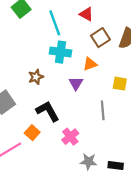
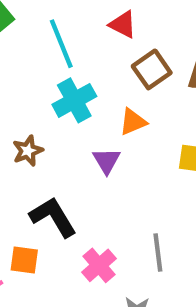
cyan cross: (60, 52) -> (74, 100), turned -35
gray line: (103, 110) -> (158, 252), moved
orange square: (32, 133) -> (24, 260), turned -32

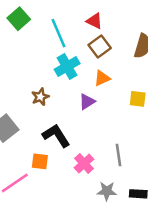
brown square: (152, 69) -> (100, 46), moved
purple triangle: (107, 161) -> (87, 102), turned 30

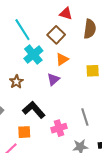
red triangle: (95, 21) -> (66, 14), moved
pink cross: (84, 163) -> (59, 128), turned 35

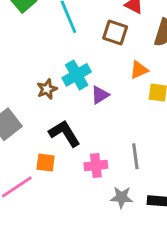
brown square: (56, 35) -> (115, 32), turned -36
cyan cross: (33, 55) -> (77, 75), moved
orange triangle: (62, 59) -> (139, 70), moved

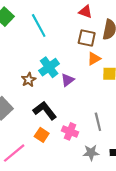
brown square: (115, 32) -> (87, 38), moved
orange square: (46, 163) -> (42, 135), moved, turned 32
pink cross: (96, 166) -> (70, 131), turned 35

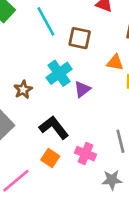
brown square: (87, 38) -> (80, 38), moved
orange triangle: (94, 59) -> (115, 63), turned 40
brown star: (29, 80) -> (23, 90), moved

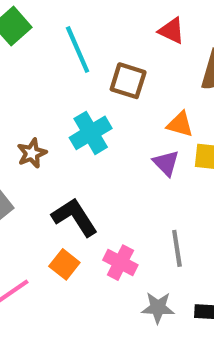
purple triangle: (82, 89) -> (166, 163), moved, turned -42

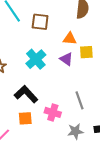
cyan cross: (91, 133) -> (36, 59), moved
orange square: (64, 264) -> (25, 118), turned -32

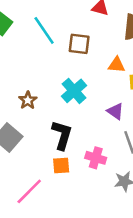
purple triangle: (66, 59) -> (115, 111), moved
black L-shape: (26, 94) -> (62, 135), turned 60

